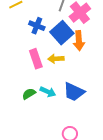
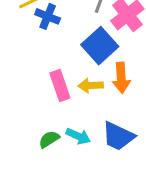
blue cross: (37, 26) -> (48, 16), moved
orange arrow: (79, 41) -> (121, 78), moved

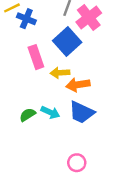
orange arrow: (121, 78) -> (78, 85), moved, turned 85
pink rectangle: (60, 85) -> (36, 57), moved

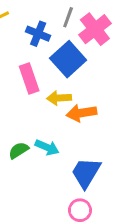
blue cross: (26, 19) -> (38, 34), moved
blue trapezoid: (82, 112) -> (86, 173), moved, turned 96

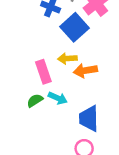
pink rectangle: (29, 79) -> (43, 72), moved
blue trapezoid: (86, 173) -> (89, 118), turned -32

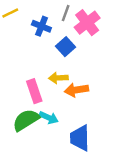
blue square: (75, 27) -> (66, 47), size x0.7
green semicircle: (35, 100) -> (26, 120), size x1.6

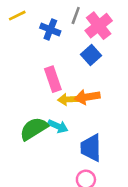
blue square: (66, 47) -> (91, 55), moved
yellow arrow: (58, 78) -> (68, 99), moved
pink rectangle: (34, 91) -> (53, 79), moved

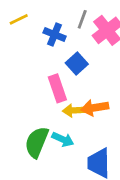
blue square: (91, 55) -> (77, 64), moved
green semicircle: (34, 129) -> (37, 142), turned -36

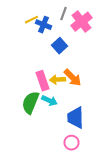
yellow line: (19, 19) -> (32, 20), moved
pink rectangle: (57, 88) -> (42, 81), moved
orange arrow: (95, 108) -> (72, 78), turned -126

